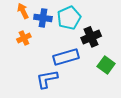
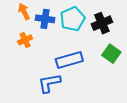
black cross: (91, 37) -> (102, 23), moved
green square: (106, 65) -> (111, 54), moved

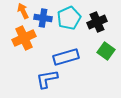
orange cross: (25, 40) -> (24, 38), size x1.6

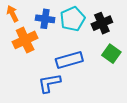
orange arrow: (23, 11) -> (12, 14), moved

